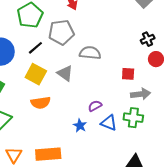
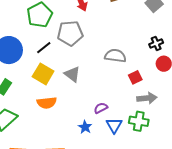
gray semicircle: (90, 53) -> (115, 56), moved
red square: (128, 74) -> (135, 77), turned -32
blue triangle: (109, 123) -> (114, 125), turned 36

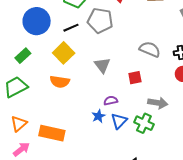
gray semicircle: (115, 56) -> (150, 49), moved
gray triangle: (72, 74) -> (102, 65), moved
red square: (135, 77) -> (135, 78), moved
blue star: (85, 127) -> (99, 116), moved

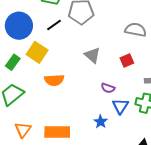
yellow square: (64, 53) -> (37, 52), moved
purple semicircle: (111, 101) -> (108, 88), turned -136
blue star: (99, 116) -> (101, 122), moved

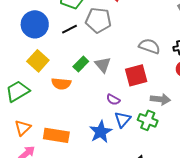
yellow square: (37, 52) -> (38, 61), moved
red square: (127, 60) -> (136, 75), size x1.6
green rectangle: (13, 62) -> (81, 64), moved
blue star: (101, 122) -> (101, 132), size x1.6

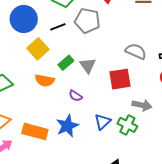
yellow square: (38, 61) -> (38, 49), moved
purple semicircle: (113, 100) -> (76, 96), moved
blue star: (101, 132) -> (67, 126), moved

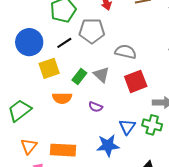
yellow square: (38, 49) -> (49, 68), turned 35
gray semicircle: (136, 51) -> (126, 52), moved
blue star: (67, 126) -> (108, 145), moved, turned 30

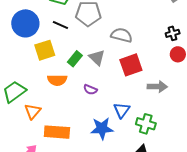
black line: (64, 43) -> (60, 25), turned 56
green cross: (152, 125) -> (146, 124), moved
orange triangle: (29, 146) -> (33, 111), moved

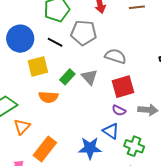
purple semicircle: (90, 90) -> (119, 110), moved
blue triangle: (122, 110) -> (111, 131), turned -36
orange rectangle: (57, 132) -> (45, 149), turned -60

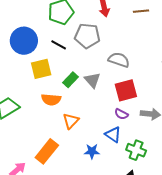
orange triangle: (22, 127) -> (71, 121), moved
blue star: (90, 148) -> (92, 151), size x0.7

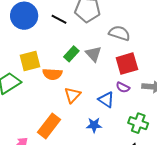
yellow square: (41, 69) -> (30, 61), moved
blue triangle: (113, 135) -> (106, 100), moved

